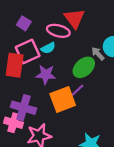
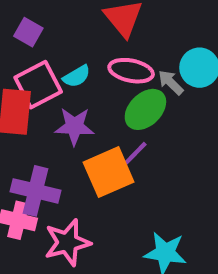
pink ellipse: (58, 31) -> (131, 71), moved

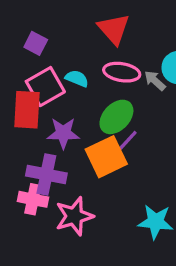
cyan semicircle: (77, 76) -> (77, 78), turned -125
green ellipse: (145, 109) -> (116, 117), moved
purple star: (74, 126) -> (63, 133), moved

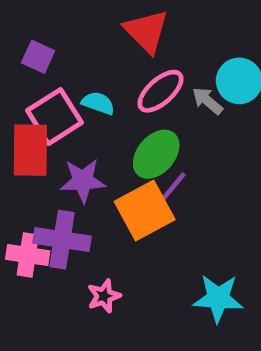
pink ellipse: (122, 72) -> (161, 91), turned -48
pink cross: (33, 199) -> (28, 255), moved
pink star: (74, 216) -> (104, 296), size x0.6

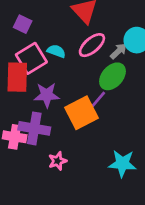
gray arrow: (207, 101) -> (119, 51), turned 96
green ellipse: (156, 154) -> (112, 76), moved

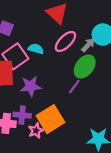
orange square: (82, 113) -> (51, 119), moved
purple cross: (34, 128) -> (22, 115), size x0.7
pink star: (57, 161) -> (36, 131), moved

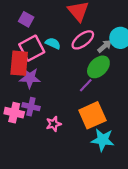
purple star: (31, 86) -> (30, 78), moved
orange square: (51, 119) -> (92, 115), moved
pink star: (36, 131) -> (54, 124), moved

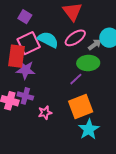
cyan semicircle: (53, 43) -> (48, 40), size x1.5
green ellipse: (98, 67) -> (88, 63), turned 40
cyan star: (103, 140) -> (89, 129), turned 30

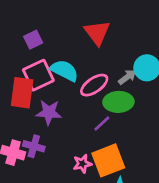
purple square: (25, 17) -> (33, 40), turned 32
pink ellipse: (75, 38) -> (94, 85), moved
purple star: (25, 70) -> (49, 112), moved
pink star: (45, 113) -> (82, 164), moved

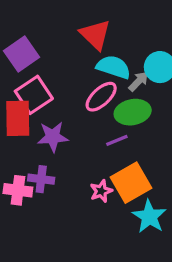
purple square: (33, 40) -> (21, 54), size x1.5
cyan semicircle: (64, 70) -> (114, 67), moved
purple line: (102, 123) -> (117, 140), turned 30

